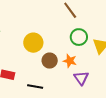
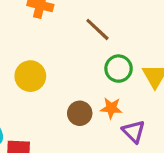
yellow circle: (33, 43) -> (30, 76), moved

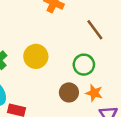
green circle: (119, 69) -> (84, 65), moved

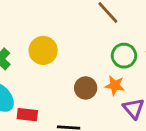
green circle: (84, 65) -> (124, 56), moved

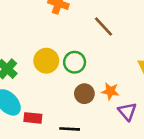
green circle: (124, 56) -> (75, 62), moved

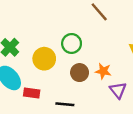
yellow circle: (46, 61) -> (44, 59), moved

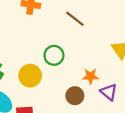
brown circle: (80, 73) -> (75, 96), moved

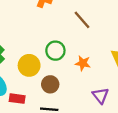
orange star: (91, 76) -> (83, 63), moved
brown circle: (75, 96) -> (50, 84), moved

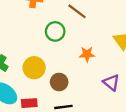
green circle: (55, 51) -> (55, 31), moved

